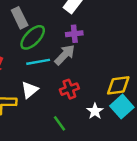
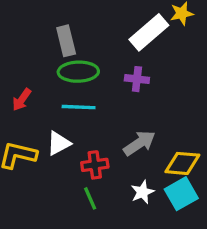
green ellipse: (33, 37) -> (78, 72), turned 32
gray arrow: (65, 55) -> (139, 143), moved
red cross: (69, 89) -> (95, 165), moved

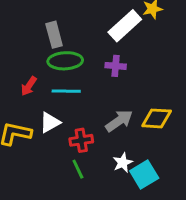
red arrow: (22, 100) -> (29, 86), moved
yellow diamond: (182, 163) -> (157, 118), moved
cyan square: (181, 194) -> (144, 174), moved

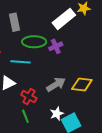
green ellipse: (65, 61) -> (34, 42), moved
purple cross: (116, 66) -> (56, 46), turned -32
red cross: (81, 140) -> (29, 97), turned 35

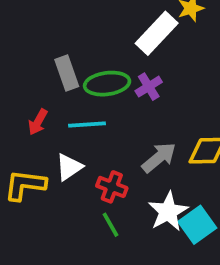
gray rectangle: (14, 22) -> (67, 73), moved
white star: (57, 114) -> (168, 212), size x1.5

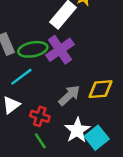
purple cross: (149, 87) -> (60, 50), size x1.6
cyan line: (87, 124) -> (21, 77), turned -30

